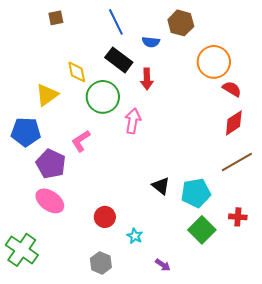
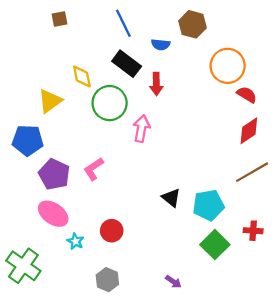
pink L-shape: (81, 141) -> (94, 169), moved
cyan star: (135, 236) -> (76, 241), moved

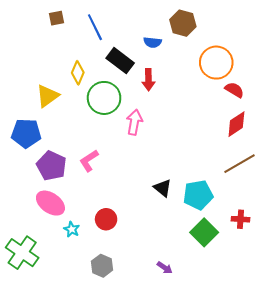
blue line: (123, 23) -> (95, 27), moved
yellow diamond: (82, 76) -> (78, 73), turned 35

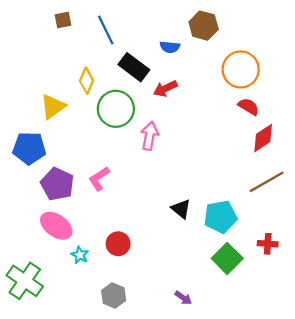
red arrow: (149, 80) -> (165, 89), turned 65
red semicircle: (234, 90) -> (249, 107), moved

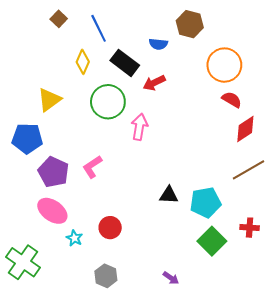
brown square: (63, 20) -> (59, 19), turned -35
yellow diamond: (87, 81) -> (83, 62), moved
black triangle: (181, 209) -> (169, 195), turned -36

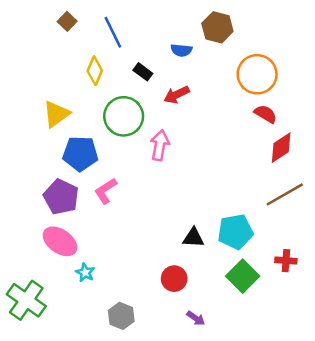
black rectangle: (125, 63) -> (143, 72), size x0.6
blue pentagon: (27, 138) -> (80, 154), moved
black triangle: (169, 195) -> (193, 238), moved
red circle: (110, 228) -> (174, 279), moved

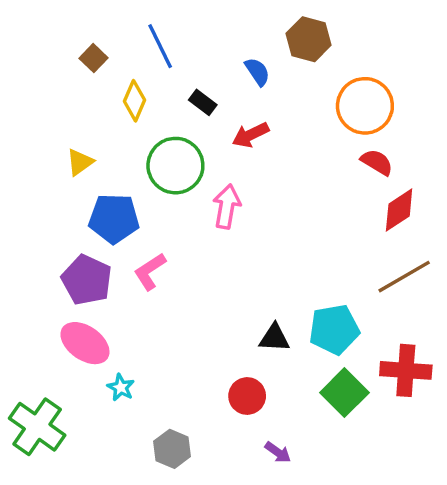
brown square: (67, 21) -> (94, 58), moved
blue semicircle: (181, 50) -> (257, 72), turned -130
yellow triangle: (56, 114) -> (80, 162), size x0.7
red cross: (286, 261) -> (406, 370), size x1.6

